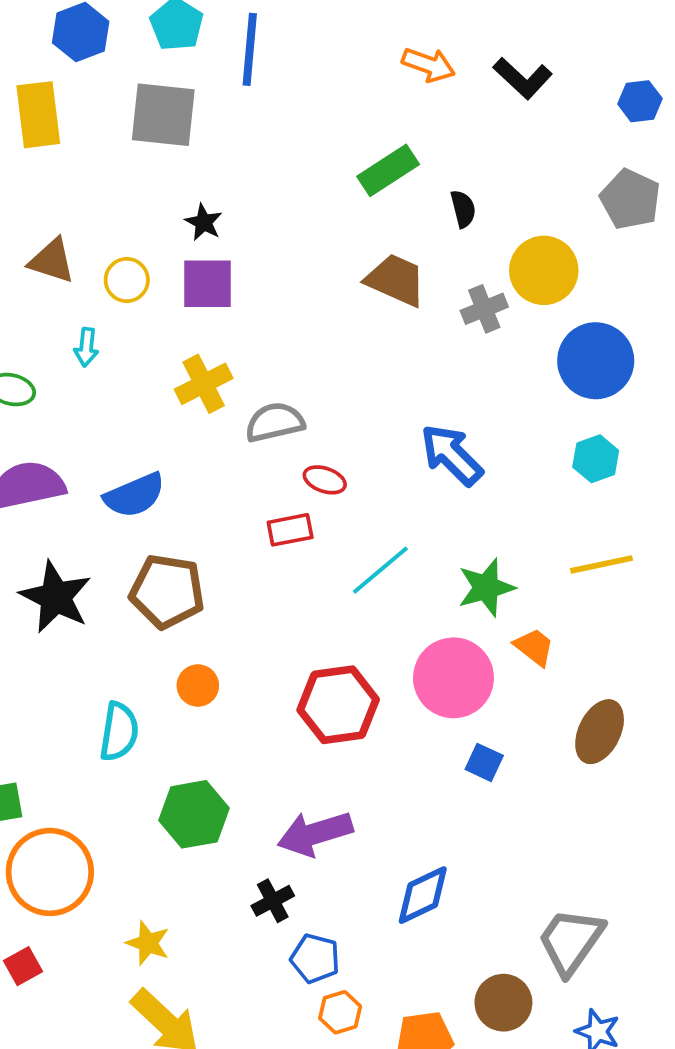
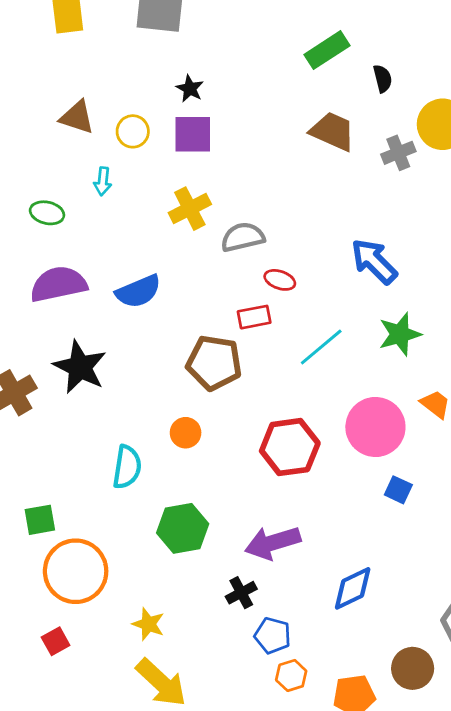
green star: (486, 588) -> (400, 334), moved
brown pentagon: (167, 591) -> (214, 363), moved

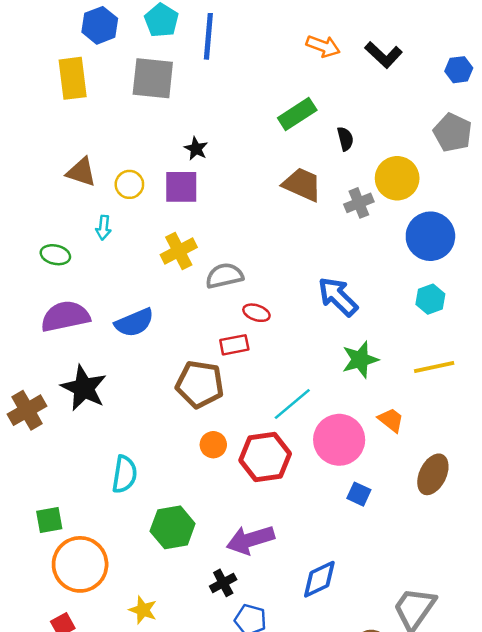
black star: (190, 89) -> (196, 149), moved
cyan line: (321, 347) -> (292, 404), moved
orange circle: (186, 433) -> (213, 445), moved

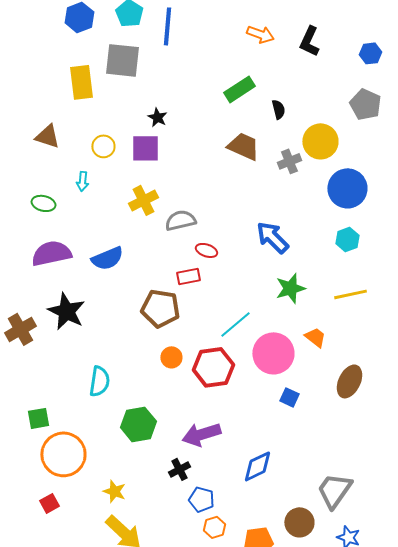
black L-shape: (384, 55) -> (309, 41), turned 72
yellow rectangle: (73, 78) -> (81, 82), moved
brown triangle: (81, 172) -> (47, 136), moved

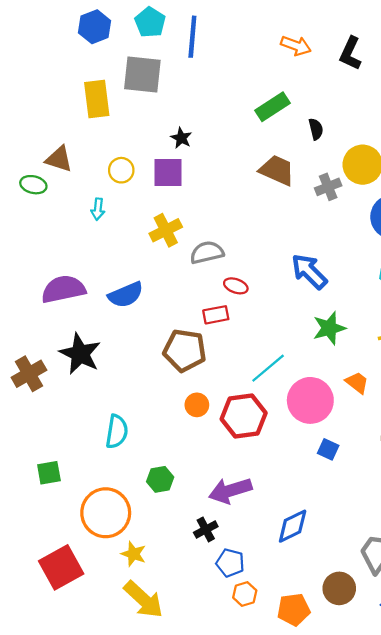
green ellipse: (43, 203) -> (33, 185), moved
green hexagon: (138, 424) -> (160, 479), size x0.7
orange circle: (63, 454) -> (106, 513), moved
red square: (49, 503) -> (61, 567), size x2.0

